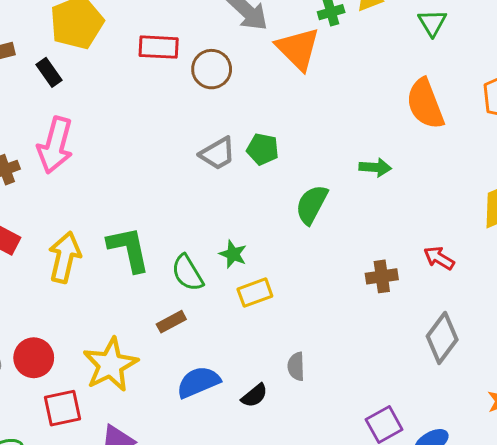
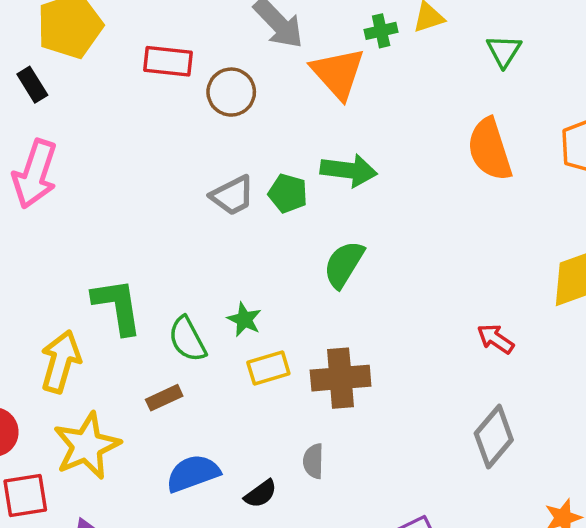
green arrow: (375, 167) -> (349, 170), moved, size x1.4
yellow arrow: (65, 257) -> (61, 362), moved
brown cross: (382, 276) -> (341, 378), moved, size x1.5

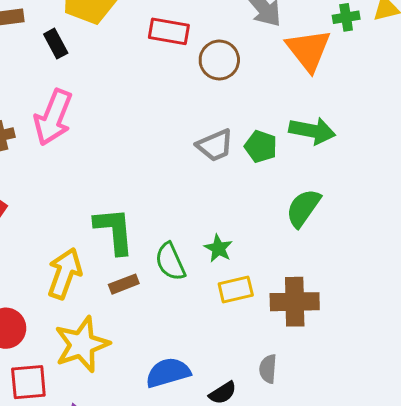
brown rectangle: (164, 398) -> (124, 284), moved

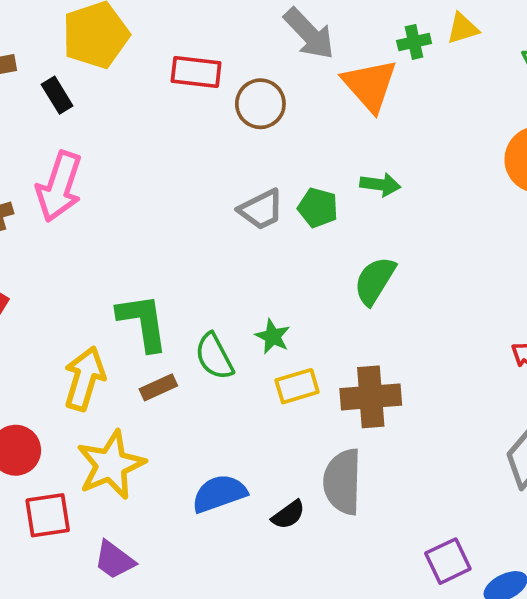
green arrow: (312, 131) -> (380, 185), size x0.7
gray semicircle: (268, 369) -> (343, 482), size x1.8

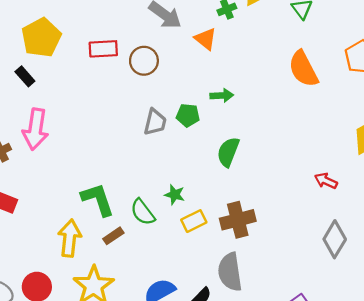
orange triangle: (370, 85) -> (206, 39), size x0.7
gray trapezoid: (261, 210) -> (155, 122), turned -40

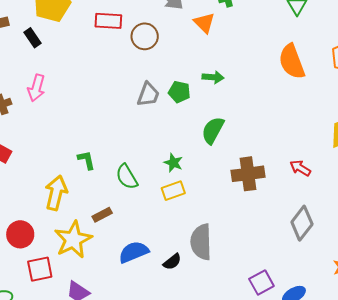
pink arrow: (35, 129) -> (36, 88), size x0.7
green star: (175, 195) -> (173, 163), moved
green L-shape: (98, 199) -> (86, 160), size x0.6
brown cross: (238, 220) -> (248, 174), moved
brown rectangle: (113, 236) -> (102, 215), moved

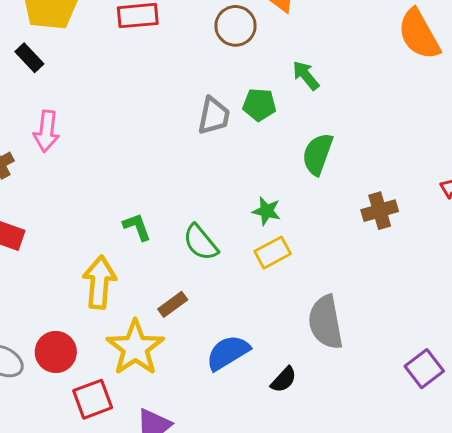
brown circle: (145, 36) -> (236, 26), moved
green arrow: (213, 77) -> (306, 75), turned -125
brown cross: (248, 174) -> (380, 211), size x0.7
black semicircle: (172, 262) -> (284, 380), moved

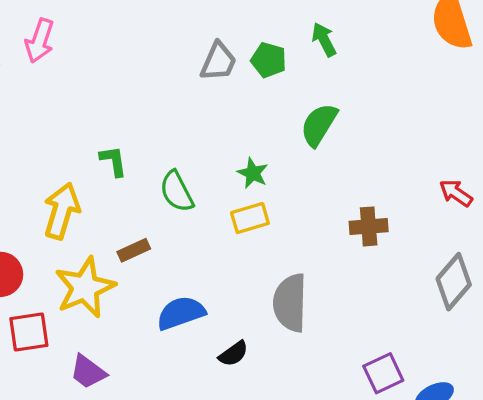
brown cross: (380, 211) -> (369, 226), moved

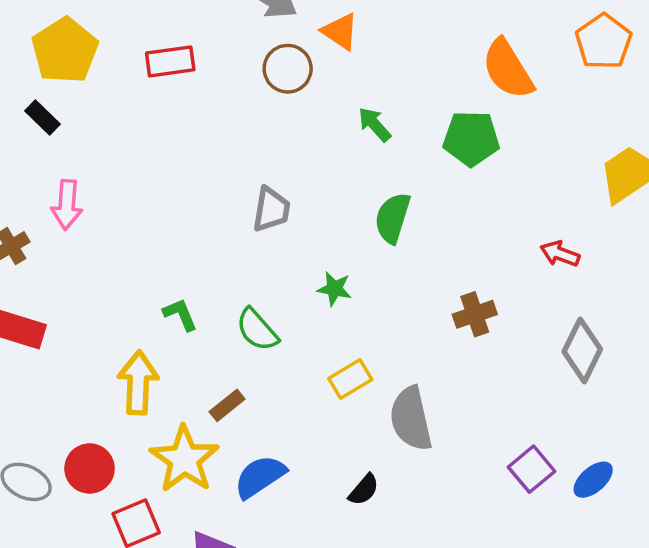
green pentagon: (269, 60) -> (471, 138), moved, size x1.4
gray trapezoid: (218, 62) -> (271, 209), moved
yellow rectangle: (250, 218) -> (350, 379), moved
blue semicircle: (181, 313) -> (260, 477), moved

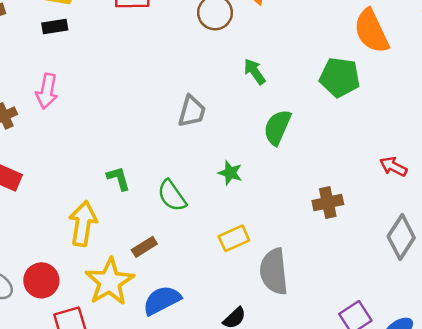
black rectangle: (42, 118) -> (55, 26), moved, turned -60
green arrow: (374, 124) -> (255, 72), moved

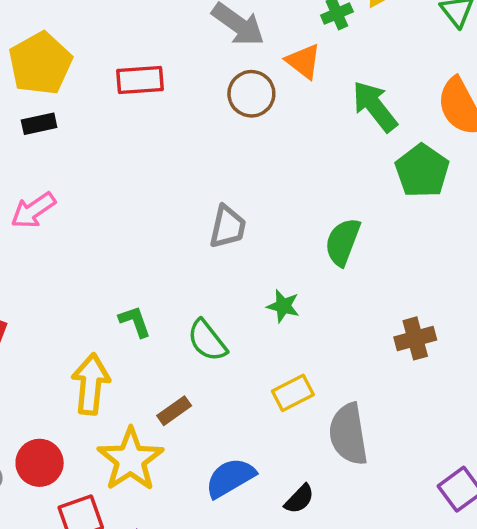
green arrow: (255, 72) -> (375, 106), moved, size x1.5
green pentagon: (340, 77) -> (422, 171), turned 30
pink arrow: (47, 91) -> (33, 210), turned 48
blue semicircle: (162, 300) -> (230, 478), moved

